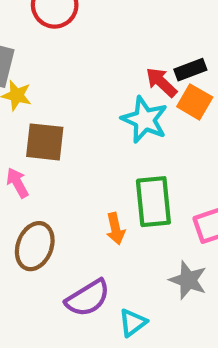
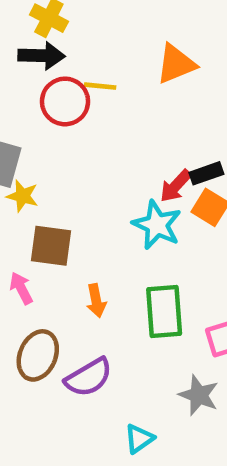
red arrow: (161, 82) -> (176, 186), turned -92
orange arrow: (116, 229) -> (96, 301), moved
purple semicircle: (88, 298) -> (89, 377), moved

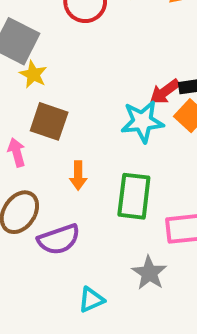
cyan star: (157, 225) -> (142, 121), turned 30

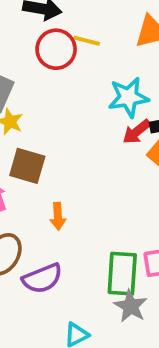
cyan star: (142, 121) -> (128, 97), moved
green rectangle: (134, 196) -> (122, 274), moved

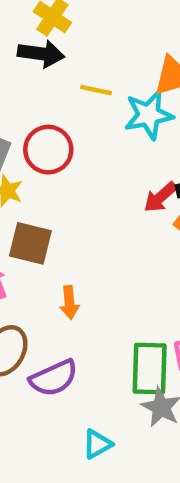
red circle: (56, 49) -> (48, 150), moved
cyan star: (128, 97) -> (149, 115), moved

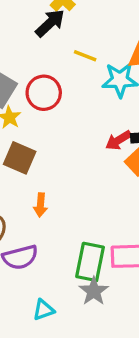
black arrow: (41, 54) -> (50, 23), turned -60

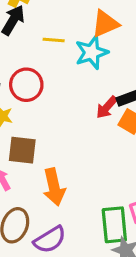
orange arrow: (40, 205) -> (54, 187), size x1.6

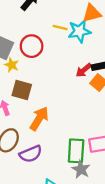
yellow line: (54, 40) -> (60, 27), moved
orange arrow: (54, 187) -> (39, 119), turned -145

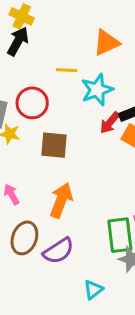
cyan star: (79, 31) -> (97, 90), moved
brown square: (22, 90) -> (54, 145), moved

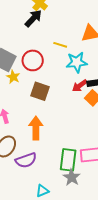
orange arrow: (61, 200) -> (36, 128), turned -35

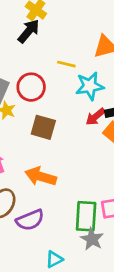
orange arrow: (36, 128) -> (41, 176), turned -70

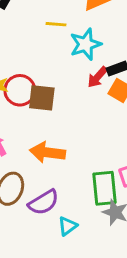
red circle: (31, 87) -> (20, 90), moved
cyan triangle: (54, 259) -> (68, 226), moved

